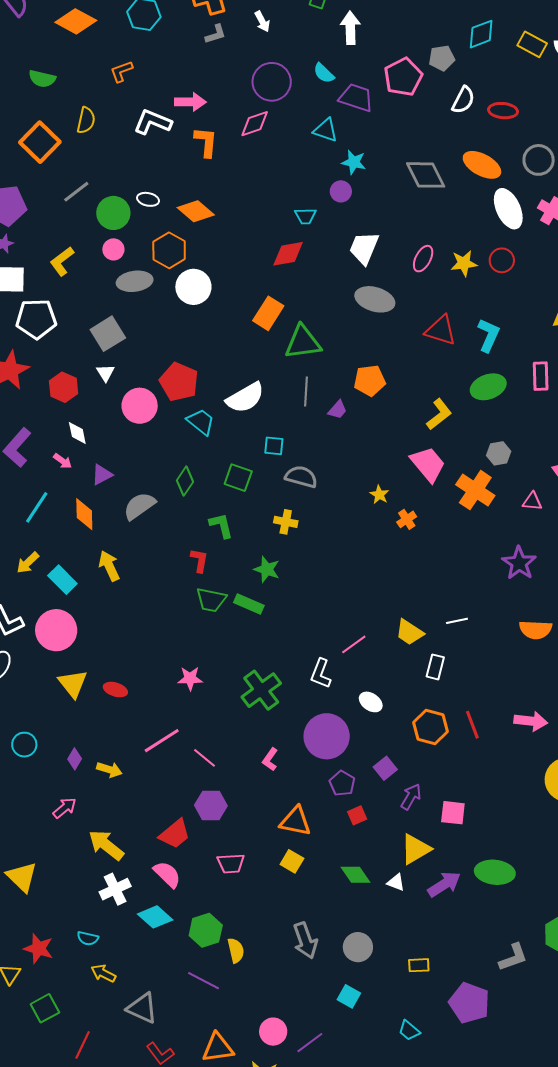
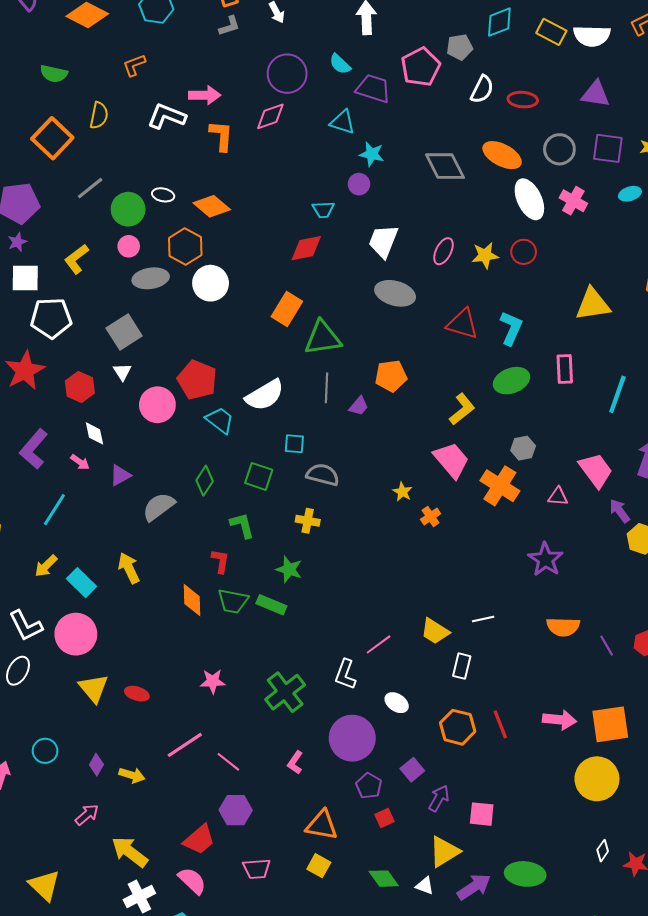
orange diamond: (84, 514) -> (192, 600), moved

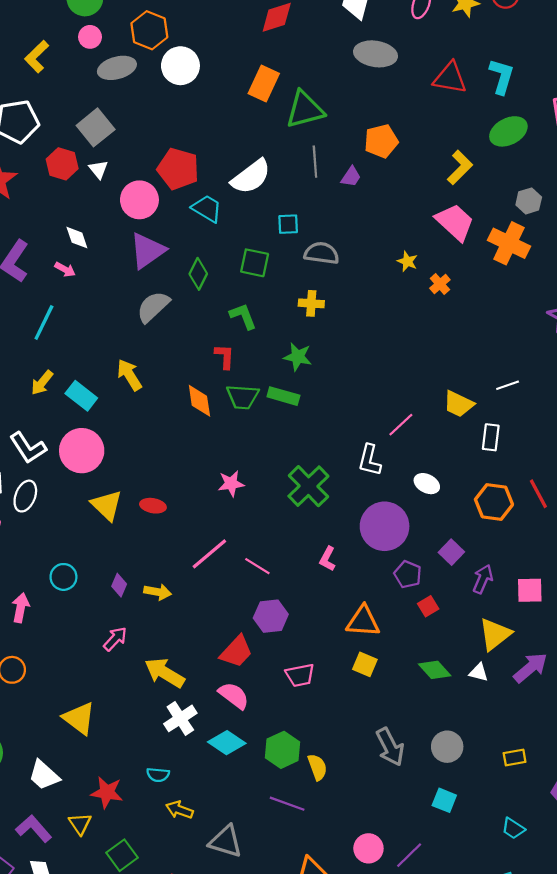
red hexagon: (80, 387) -> (62, 164), moved
purple triangle: (120, 475) -> (147, 251), moved, size x1.6

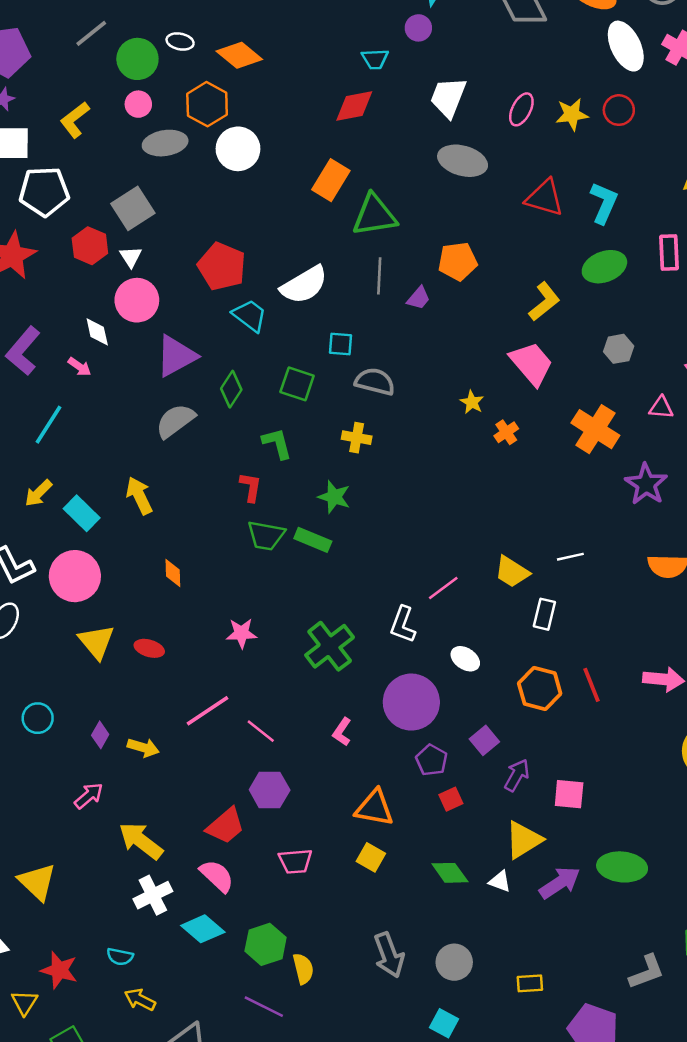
pink circle: (139, 200) -> (137, 300), moved
orange cross: (509, 243) -> (595, 429), moved
orange diamond: (199, 401) -> (173, 573), moved, size x0.7

